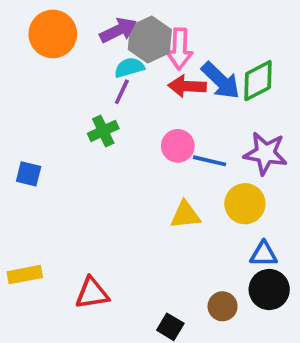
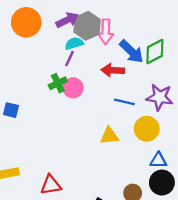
red arrow: (187, 86) -> (113, 70), moved
pink circle: (178, 146) -> (73, 88), moved

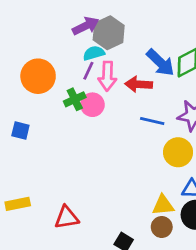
orange circle: (26, 22) -> (38, 76), moved
pink arrow: (106, 32) -> (107, 76), moved
yellow triangle: (109, 136) -> (163, 205), moved

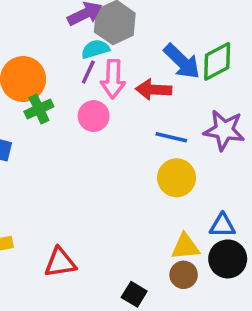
green cross: (75, 99) -> (39, 109), moved
yellow circle: (178, 152) -> (177, 178), moved

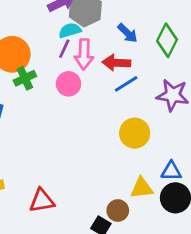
blue arrow: (182, 61) -> (128, 33), moved, size x0.7
green diamond: (217, 61) -> (167, 40), turned -36
blue line: (171, 137) -> (126, 84), moved, turned -45
brown circle: (184, 275) -> (118, 211), moved

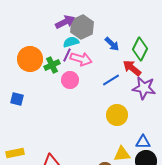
pink arrow: (84, 54) -> (81, 59), turned -75
red arrow: (116, 63) -> (132, 68), moved, turned 36
green cross: (25, 78) -> (52, 65), moved

